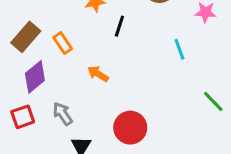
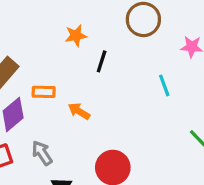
orange rectangle: (63, 43) -> (44, 92), moved, turned -55

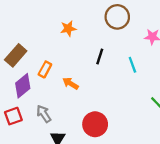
black line: (102, 61) -> (100, 57), moved
orange rectangle: (44, 92) -> (45, 69), turned -63

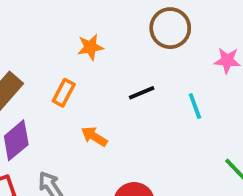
black line: (100, 57) -> (142, 93), turned 49
orange rectangle: (45, 69) -> (64, 93), moved

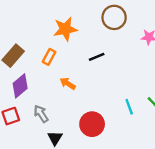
orange star: (90, 47) -> (65, 29), size x1.5
cyan line: (195, 106) -> (129, 107), moved

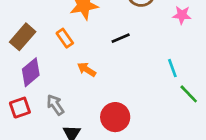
orange rectangle: (49, 57) -> (65, 38), turned -63
cyan line: (129, 107) -> (172, 68), moved

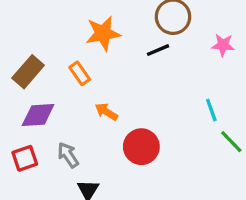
black line: (121, 38) -> (158, 50), moved
purple diamond: (31, 72) -> (38, 115), turned 36
red circle: (115, 117) -> (141, 147), moved

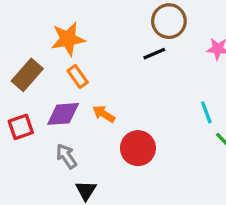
orange star: (103, 33) -> (68, 39), moved
purple diamond: (38, 115) -> (63, 114), moved
red square: (25, 158) -> (21, 127), moved

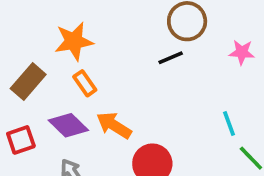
purple diamond: (63, 114) -> (68, 125), turned 48
orange arrow: (104, 114) -> (114, 125), size x1.4

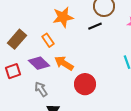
orange star: (74, 41) -> (63, 17), moved

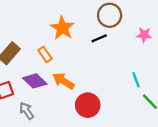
orange star: (63, 17) -> (62, 28), turned -30
gray arrow: (41, 89) -> (27, 111), moved

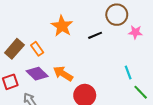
brown circle: (110, 15) -> (117, 15), moved
orange rectangle: (45, 54) -> (37, 49), moved

